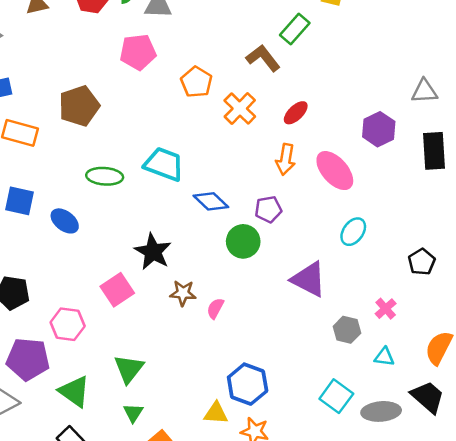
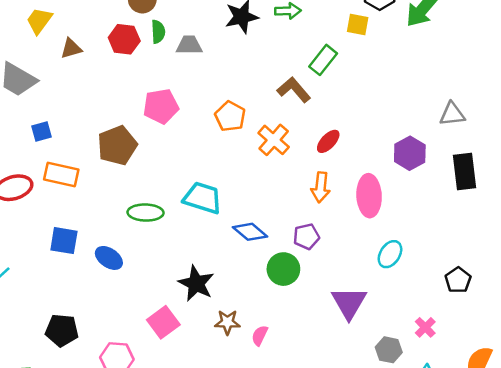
pink pentagon: (138, 52) -> (161, 106), moved
pink ellipse: (335, 171) -> (369, 196), turned 42
purple triangle: (309, 279) -> (349, 303), turned 36

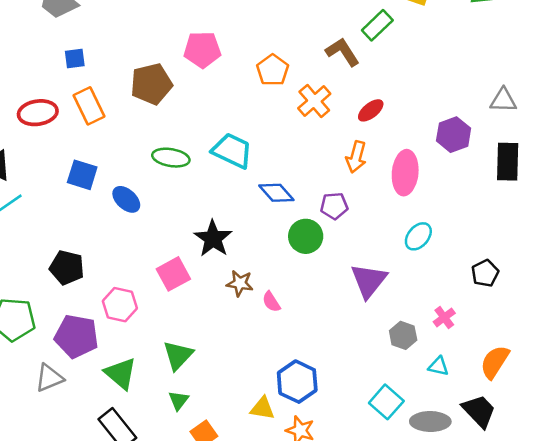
orange rectangle: (61, 174) -> (89, 106), turned 44
pink semicircle: (260, 335) -> (271, 302), turned -66

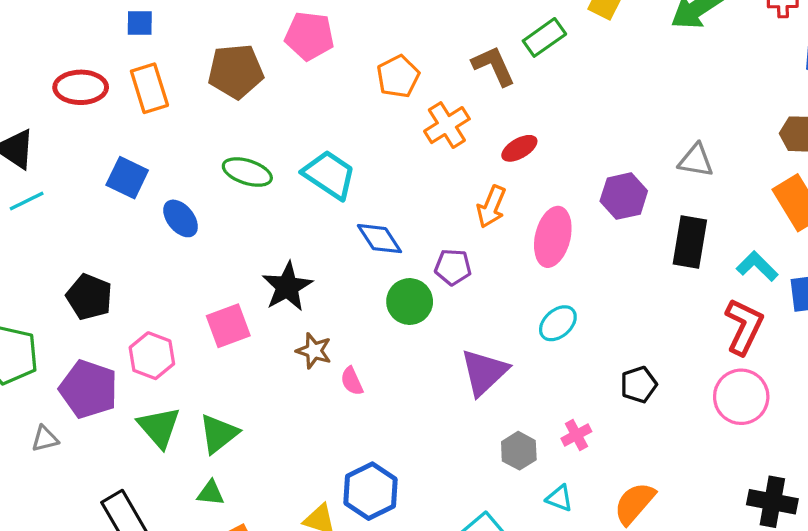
green triangle: (121, 373) -> (159, 427), moved
gray triangle: (49, 378) -> (45, 439), size x0.7
green triangle: (178, 400) -> (211, 493), turned 50

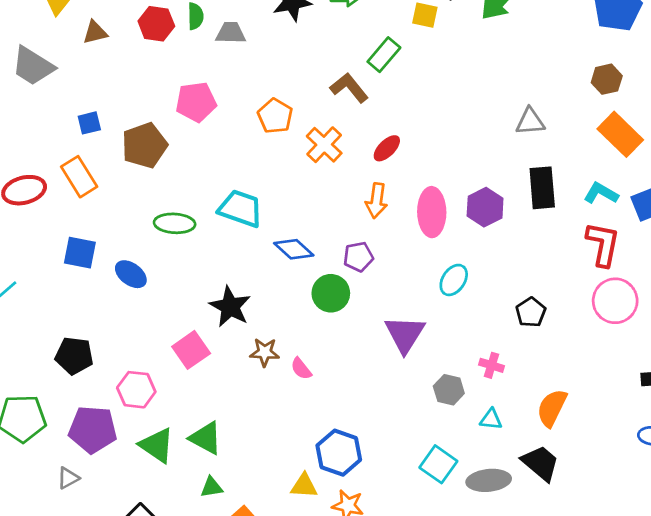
blue square: (140, 23) -> (89, 123), moved
purple hexagon: (624, 196) -> (485, 207), moved
green triangle: (219, 434) -> (206, 438), turned -39
pink cross: (576, 435) -> (491, 365), turned -30

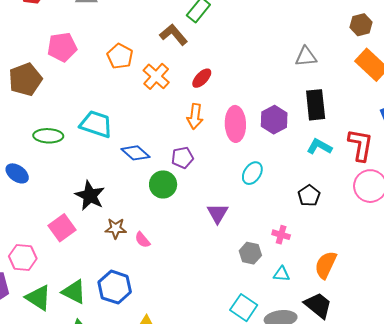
cyan L-shape: (601, 193) -> (319, 147), moved
purple triangle: (405, 334) -> (218, 213), size x0.7
blue hexagon: (339, 453) -> (115, 287), moved

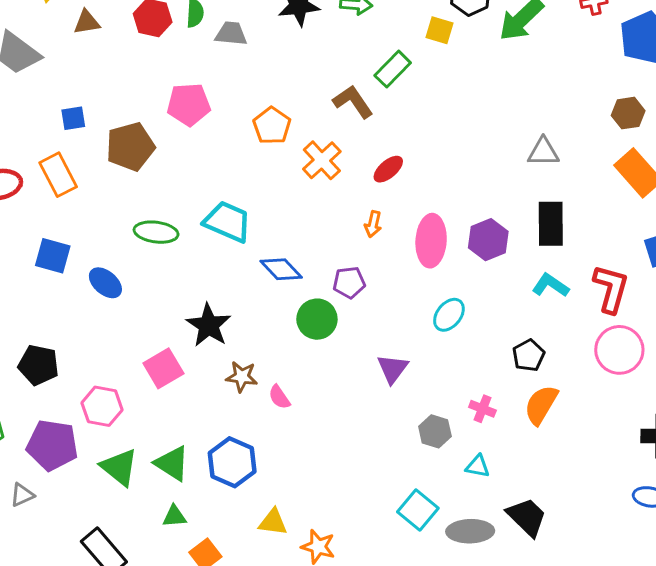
orange arrow: (195, 116) -> (373, 224), size x0.7
orange semicircle: (326, 265) -> (541, 405), moved

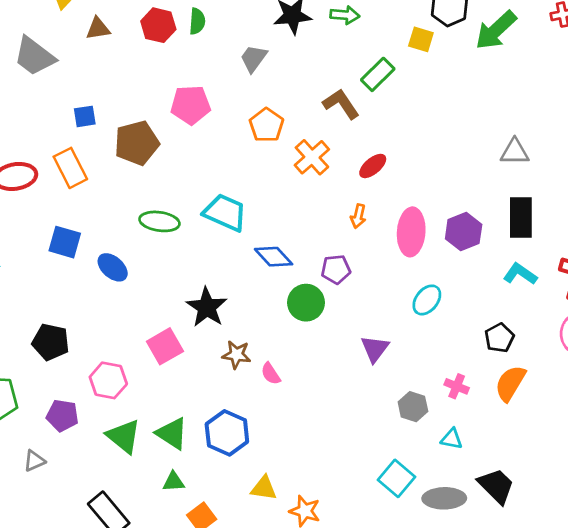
gray trapezoid: (231, 34) -> (254, 58), moved, turned -60
purple pentagon: (52, 445) -> (62, 416), size x0.7

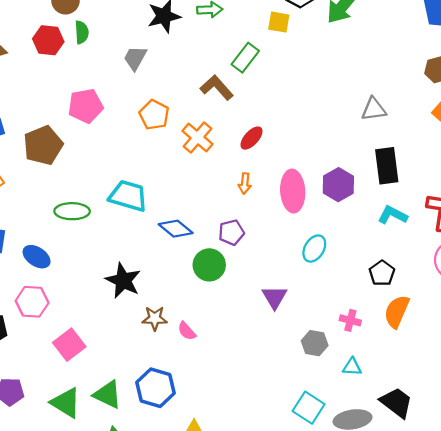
pink square: (165, 346) -> (69, 345), moved
pink hexagon: (108, 380) -> (32, 302), moved

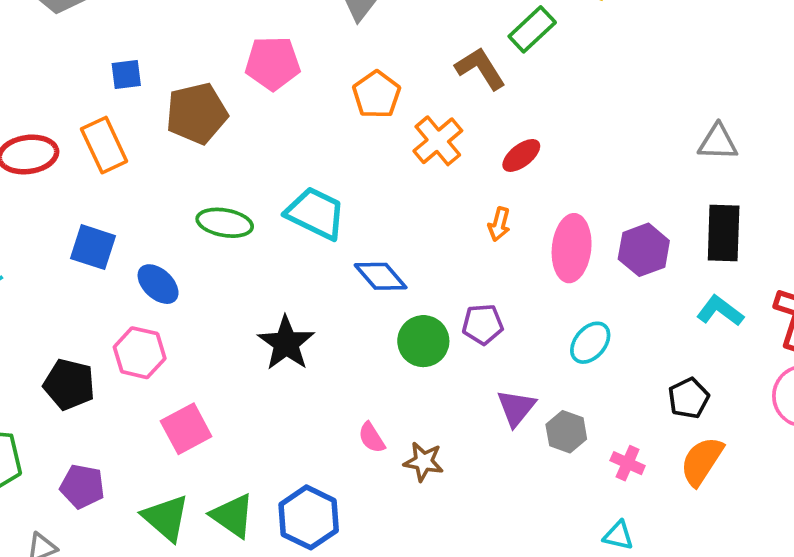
purple pentagon: (231, 232) -> (483, 324), moved
brown star: (155, 318) -> (424, 462), moved
gray hexagon: (315, 343) -> (566, 432), moved

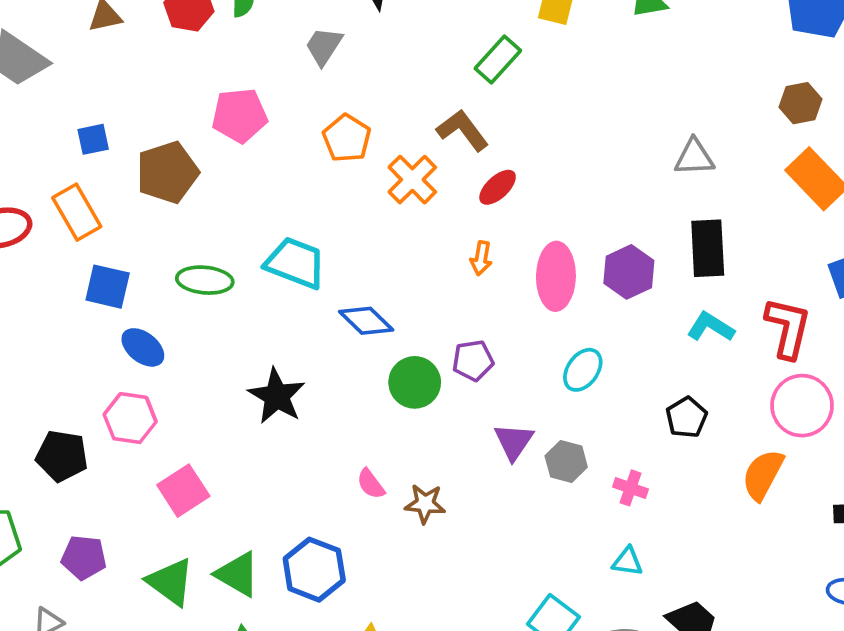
brown L-shape: (480, 68) -> (463, 130), moved
blue square: (93, 247) -> (108, 287), moved
orange semicircle: (702, 461) -> (763, 475), moved

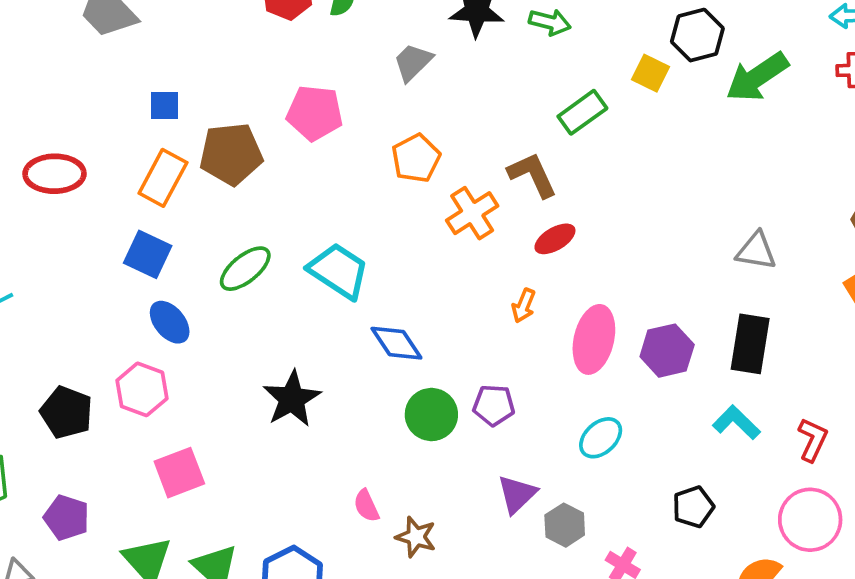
orange rectangle: (77, 212) -> (163, 178), moved, turned 46
green ellipse: (205, 280) -> (245, 269), turned -56
red L-shape: (788, 328) -> (813, 440), size x0.7

